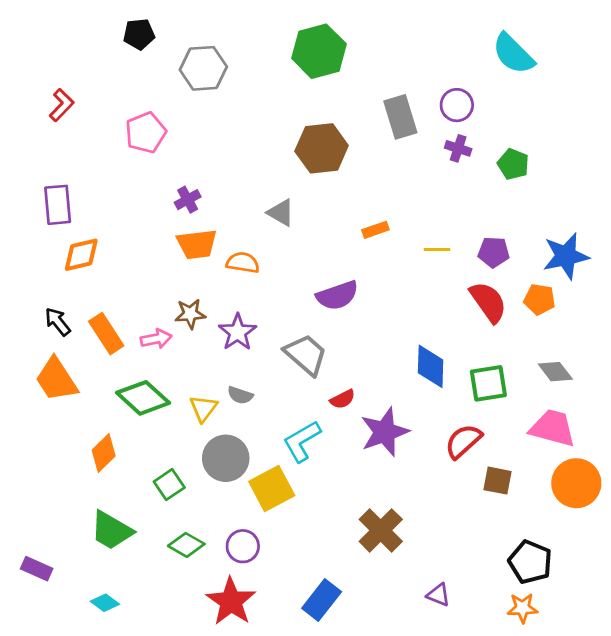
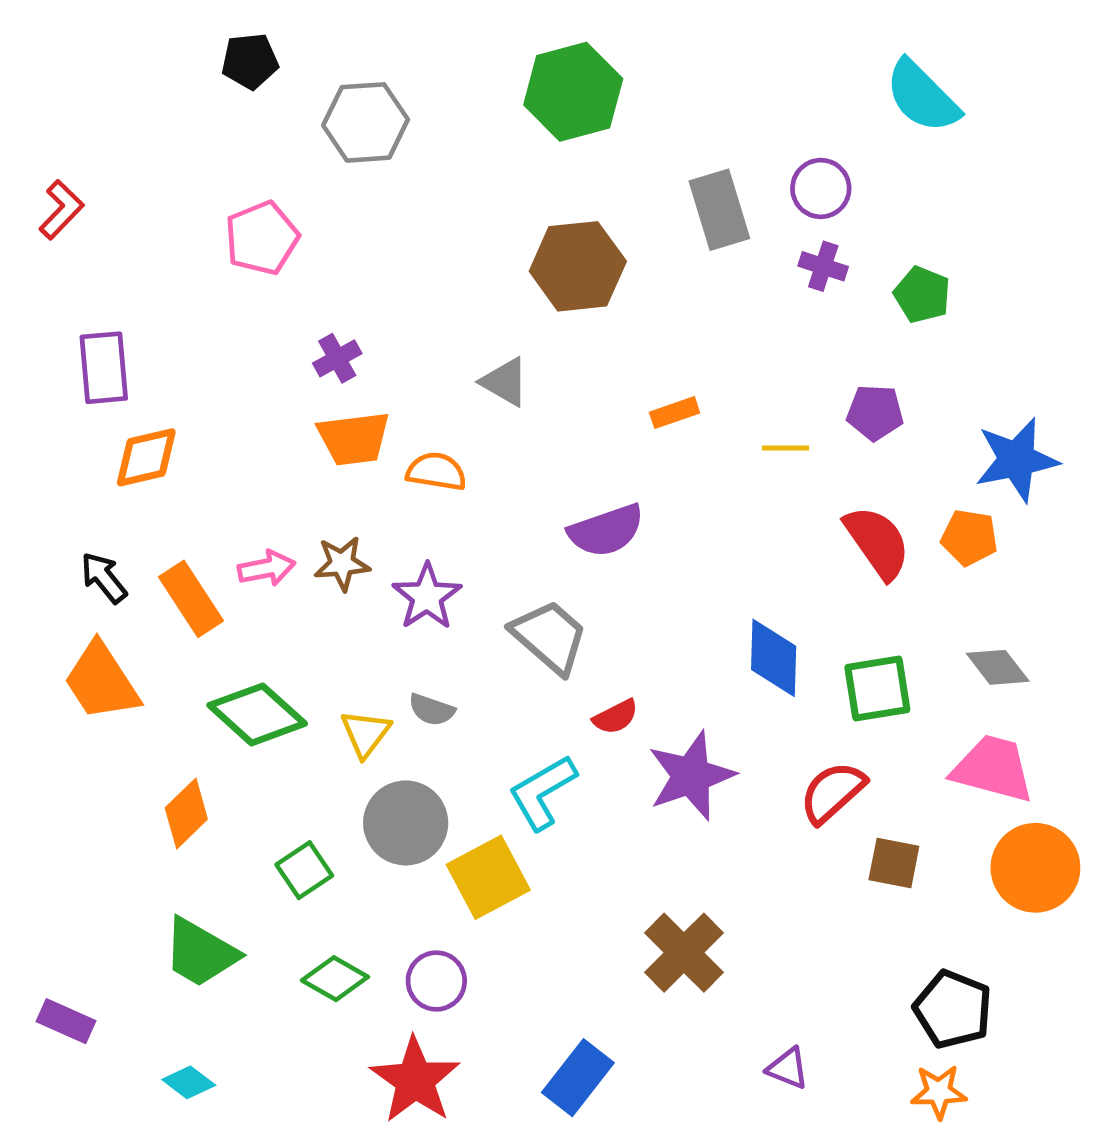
red L-shape: (62, 105) -> (61, 210), moved
purple pentagon: (494, 252) -> (875, 413), moved
pink arrow: (156, 339) -> (266, 568), moved

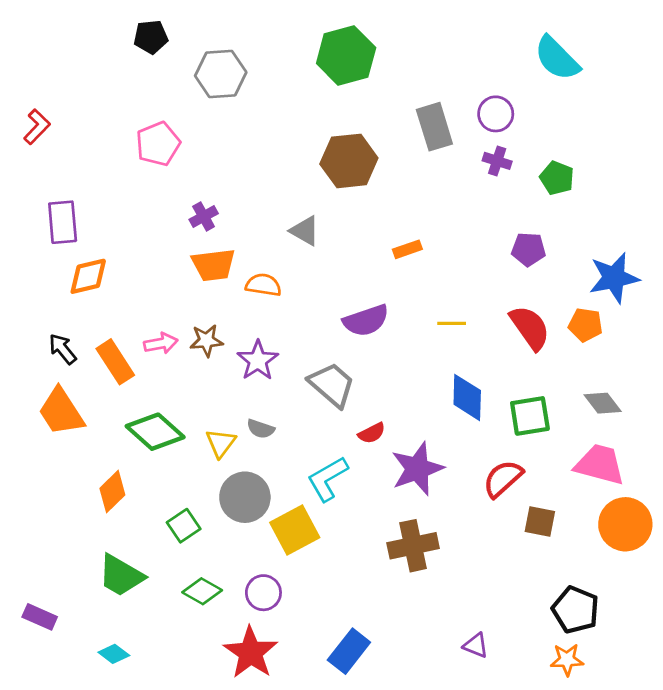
yellow line: (785, 448) -> (452, 323), moved
brown cross: (684, 953) -> (413, 546), moved, turned 33

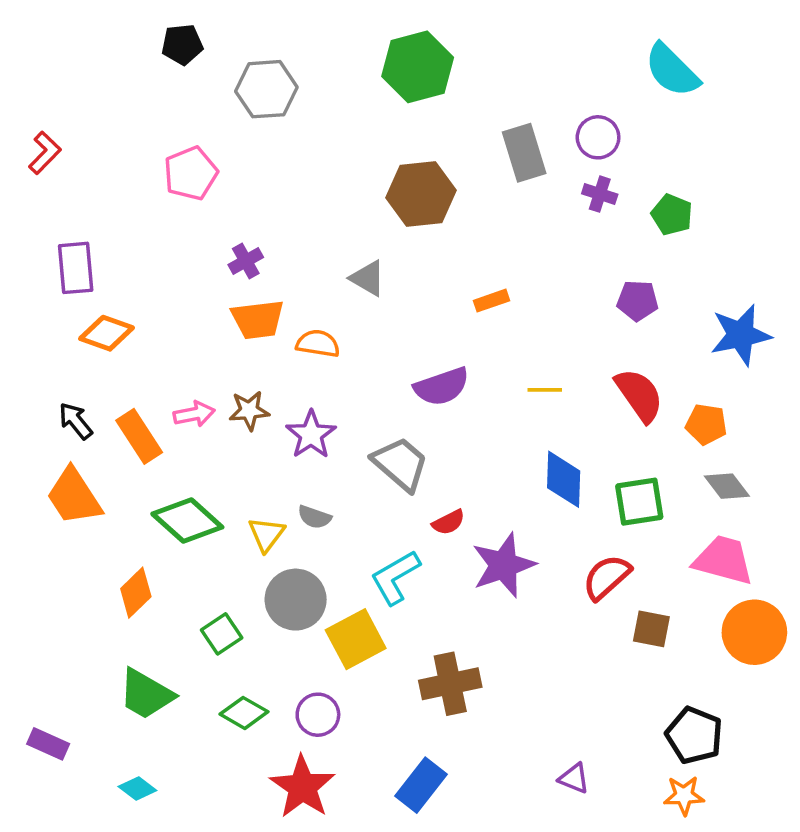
orange diamond: (88, 276) -> (107, 333), turned 33
orange pentagon: (585, 325) -> (706, 424), moved
brown cross: (413, 546) -> (450, 684), moved

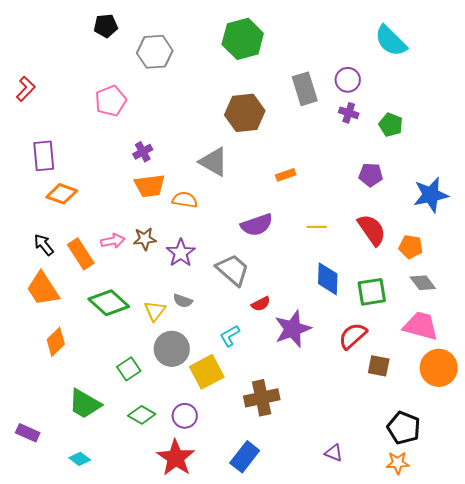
gray triangle: (368, 278) -> (214, 162), size x1.4
cyan L-shape: (395, 577) -> (230, 336), size x0.7
orange diamond: (136, 593) -> (56, 342), moved

